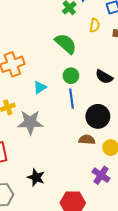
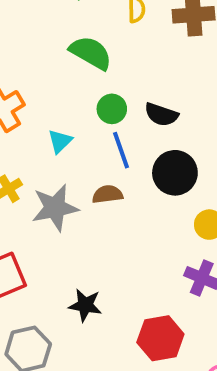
black semicircle: (104, 77) -> (161, 115), moved
brown semicircle: (87, 140) -> (108, 194), moved

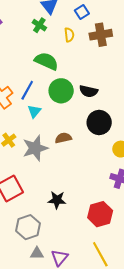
green circle: (112, 109) -> (61, 91), size x1.5
blue line: (121, 150) -> (27, 90), moved, turned 54

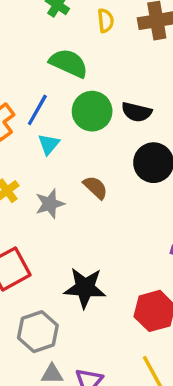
brown semicircle: (63, 138) -> (95, 187), turned 56
gray star: (35, 148) -> (50, 204), size x0.7
black star: (57, 200) -> (85, 288), size x1.4

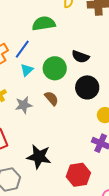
green semicircle: (69, 63) -> (44, 24), turned -40
green circle: (92, 111) -> (55, 68), moved

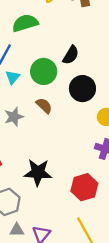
black semicircle: (80, 57) -> (71, 55), turned -72

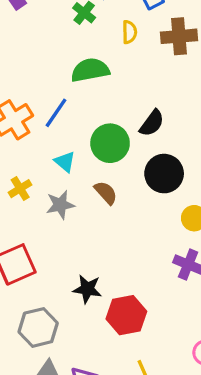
cyan triangle: (13, 77) -> (65, 162), moved, turned -35
black star: (38, 172) -> (87, 289), size x0.7
red hexagon: (84, 187) -> (126, 315), moved

